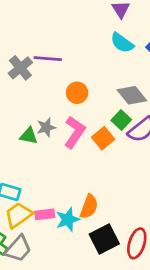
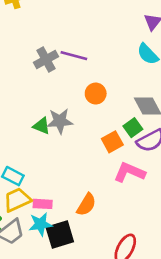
gray star: (46, 127) -> (60, 121), size x1.4
pink L-shape: (75, 132) -> (129, 172), moved, turned -112
cyan star: (68, 220) -> (40, 224), moved
black square: (104, 239) -> (60, 234), moved

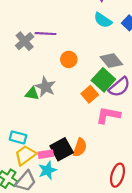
gray star: (60, 121) -> (45, 87), turned -30
green square: (133, 128) -> (103, 80), size x1.5
black square: (60, 234) -> (62, 149), moved

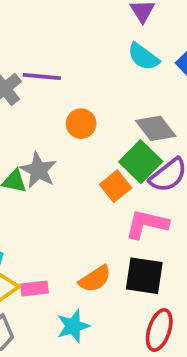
orange semicircle: (80, 147) -> (95, 279), turned 36
black square: (62, 149) -> (144, 276), moved, turned 35
cyan star: (47, 170) -> (73, 326), moved

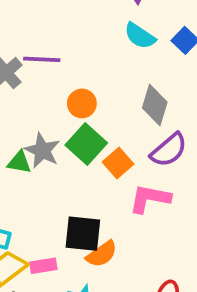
gray diamond: (156, 128) -> (155, 105), turned 57
green square: (141, 162) -> (86, 144), moved
black square: (144, 276) -> (83, 234), moved

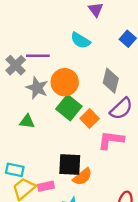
cyan semicircle: (140, 36) -> (80, 40), moved
orange circle: (82, 103) -> (65, 82), size x1.5
gray star: (42, 151) -> (37, 88), moved

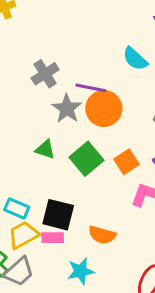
purple line: (38, 56) -> (91, 88), moved
green square: (69, 108) -> (87, 159), moved
black square: (70, 165) -> (58, 215), moved
orange semicircle: (82, 177) -> (102, 235), turned 42

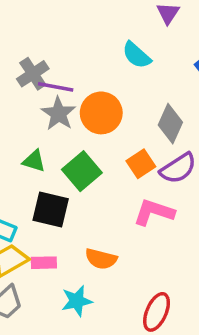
purple line: (91, 88) -> (56, 87), moved
orange square: (127, 162) -> (141, 164), moved
black square: (58, 215) -> (51, 209), moved

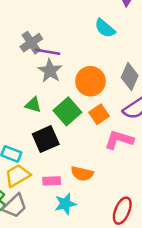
orange circle: (101, 113) -> (90, 81), moved
orange square: (141, 164) -> (99, 114), moved
black square: (51, 209) -> (46, 139), turned -36
pink rectangle: (44, 263) -> (52, 181), moved

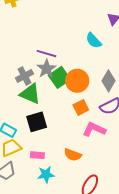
gray cross: (31, 43) -> (24, 76), moved
green triangle: (33, 105) -> (30, 94), size x1.6
green square: (67, 111) -> (60, 77), moved
orange semicircle: (82, 174) -> (73, 155), moved

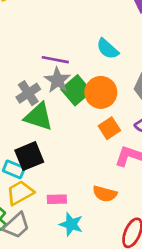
cyan semicircle: (94, 41) -> (108, 49), moved
black square: (37, 122) -> (29, 156), moved
cyan star: (46, 174) -> (71, 224), turned 30

